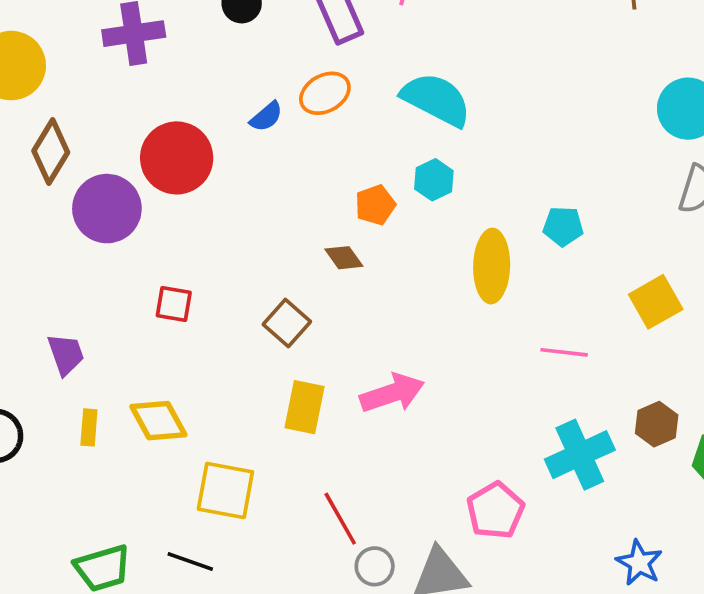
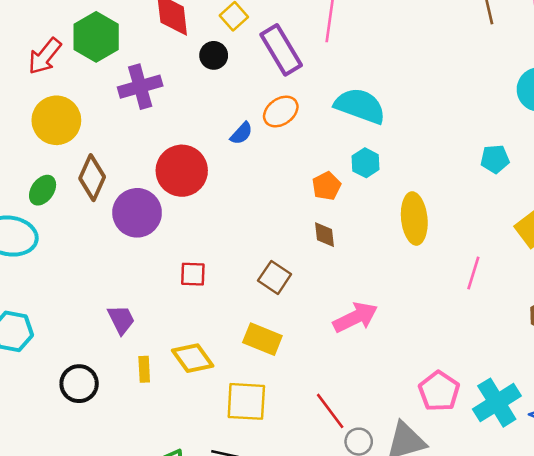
cyan pentagon: (563, 226) -> (495, 159), moved
brown diamond: (344, 258) -> (324, 235), moved, turned 36
pink line: (564, 352) -> (473, 273), turned -72
yellow rectangle: (304, 407) -> (262, 339), moved, turned -72
cyan cross: (580, 455) -> (497, 403), moved

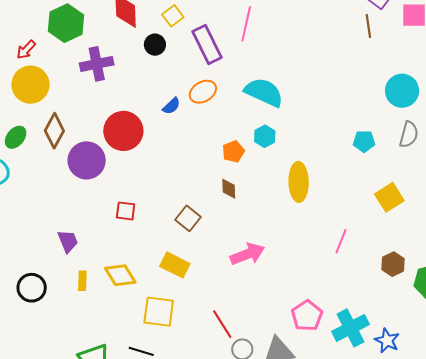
red arrow: (45, 56) -> (26, 50), moved, size x0.7
pink line: (473, 273) -> (341, 241), moved

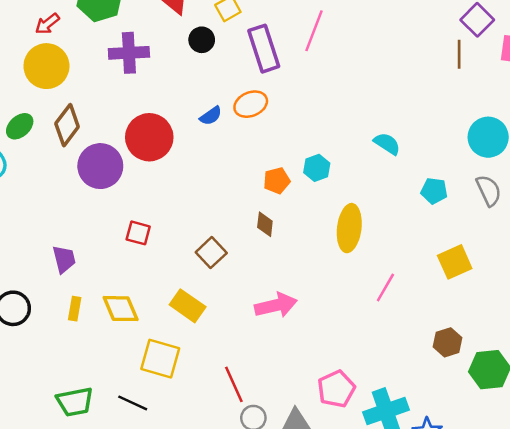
cyan semicircle: (264, 92) -> (387, 144), moved, size x0.6
gray semicircle: (409, 134) -> (489, 190), turned -48
pink line: (341, 241) -> (385, 287), moved

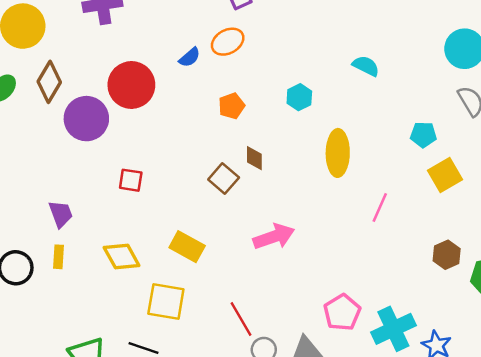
orange pentagon: (277, 181) -> (232, 106), moved
cyan pentagon: (434, 191) -> (423, 135), moved
brown square: (211, 253) -> (224, 179), moved
yellow rectangle: (75, 309) -> (59, 257), moved

